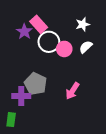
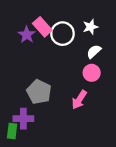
white circle: (49, 42) -> (62, 34), moved
pink circle: (64, 49) -> (92, 73), moved
purple cross: (21, 96) -> (23, 119), moved

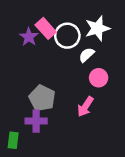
white star: (90, 27) -> (97, 28), size x1.5
white semicircle: (94, 52) -> (87, 55), moved
purple cross: (23, 119) -> (36, 121), moved

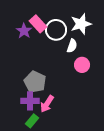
white semicircle: (87, 55) -> (72, 46), turned 152
pink arrow: (85, 107) -> (47, 104), moved
green rectangle: (13, 140) -> (32, 121), moved, turned 32

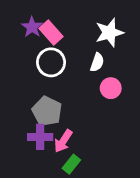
white circle: (56, 30) -> (51, 62), moved
purple star: (24, 31) -> (32, 27), moved
green rectangle: (32, 121) -> (71, 164), moved

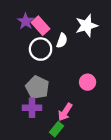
white semicircle: (97, 62) -> (62, 41), moved
pink circle: (111, 88) -> (88, 82), moved
pink arrow: (63, 141) -> (65, 112), moved

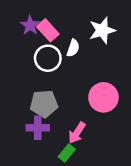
pink circle: (88, 82) -> (103, 97), size x1.5
gray pentagon: (37, 87) -> (44, 104), turned -30

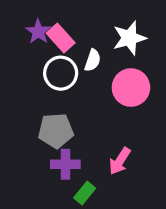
pink circle: (103, 97) -> (131, 88), moved
purple cross: (38, 128) -> (65, 164), moved
pink arrow: (77, 133) -> (120, 161), moved

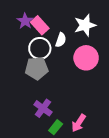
gray pentagon: (56, 131) -> (37, 68), moved
pink arrow: (120, 161) -> (79, 123), moved
purple cross: (65, 164) -> (43, 108), turned 36

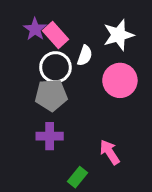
purple cross: (43, 108) -> (50, 136), moved, turned -36
pink arrow: (79, 123) -> (110, 152), moved, turned 114

